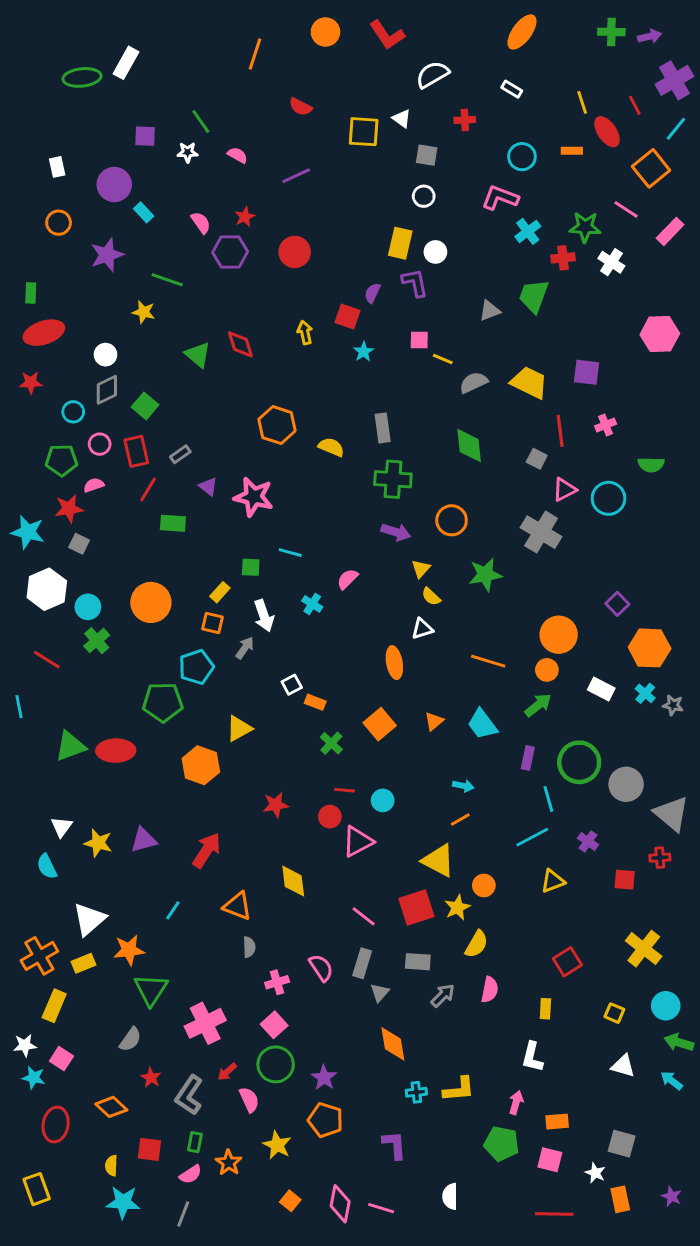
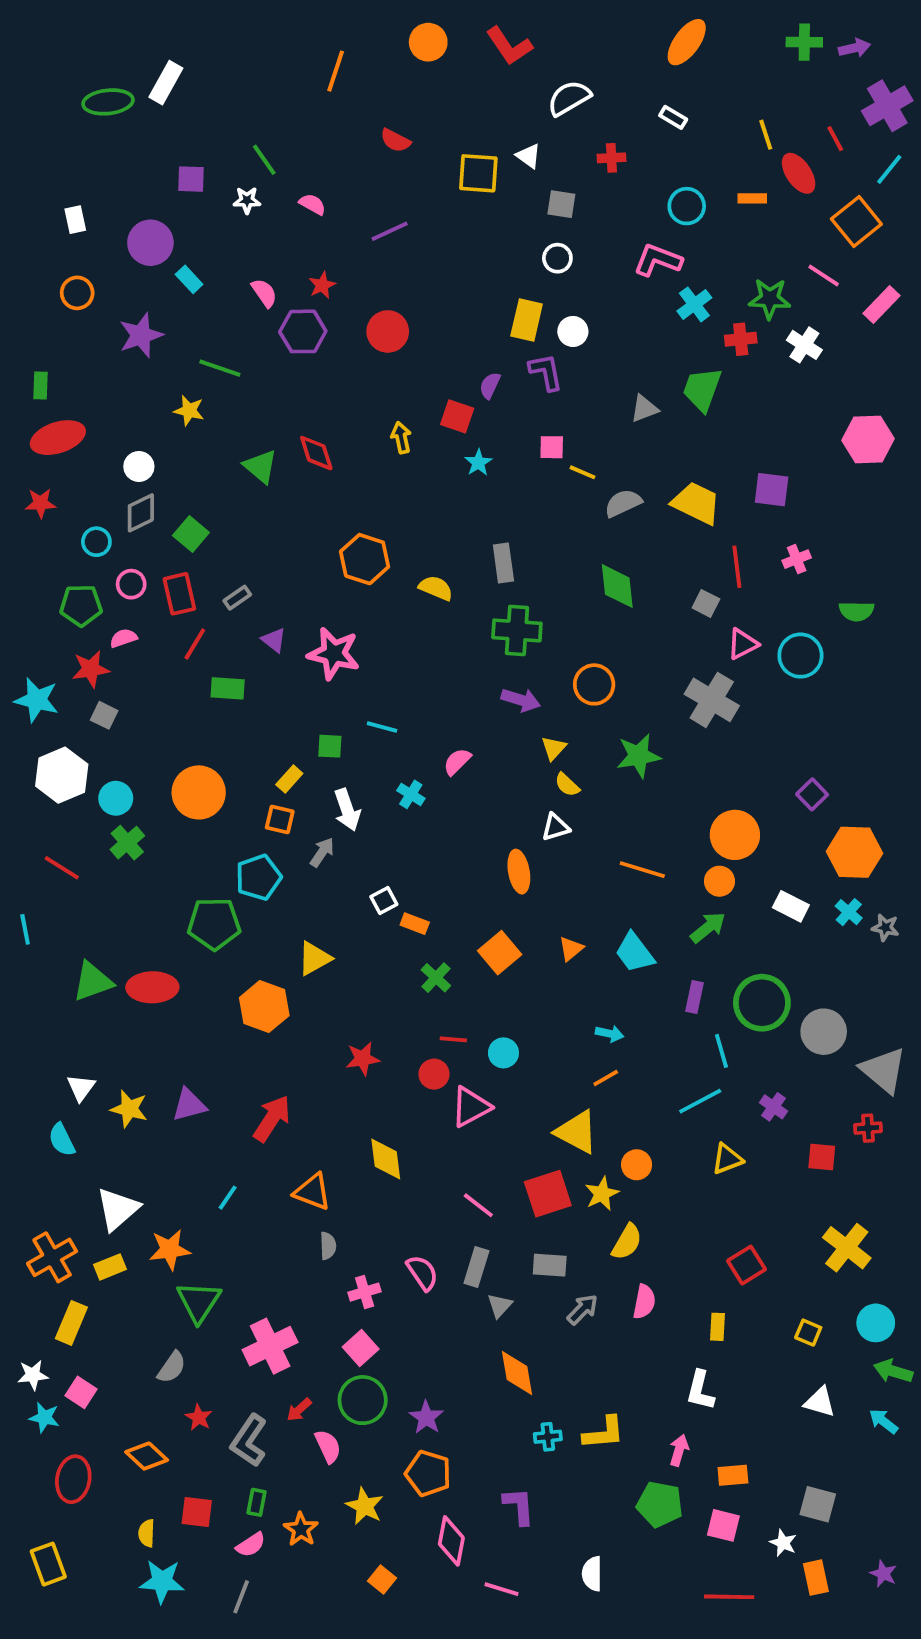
pink diamond: (340, 1204) -> (451, 1541), moved

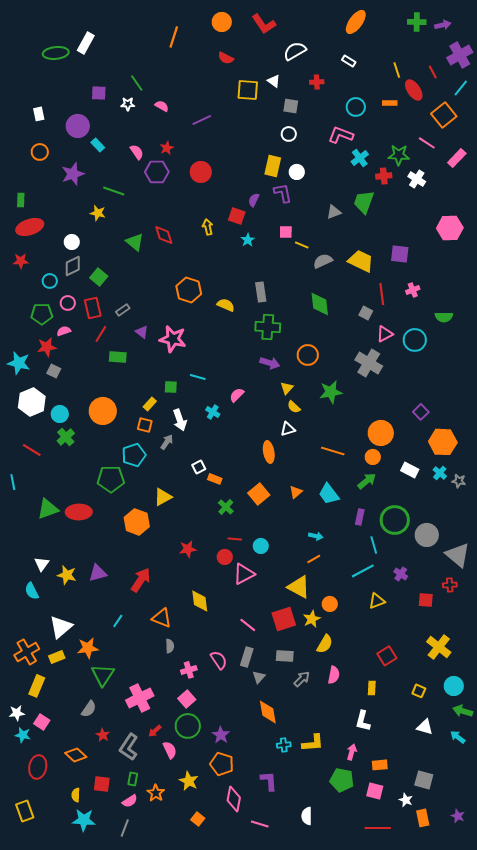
red semicircle: (395, 141) -> (226, 58), moved

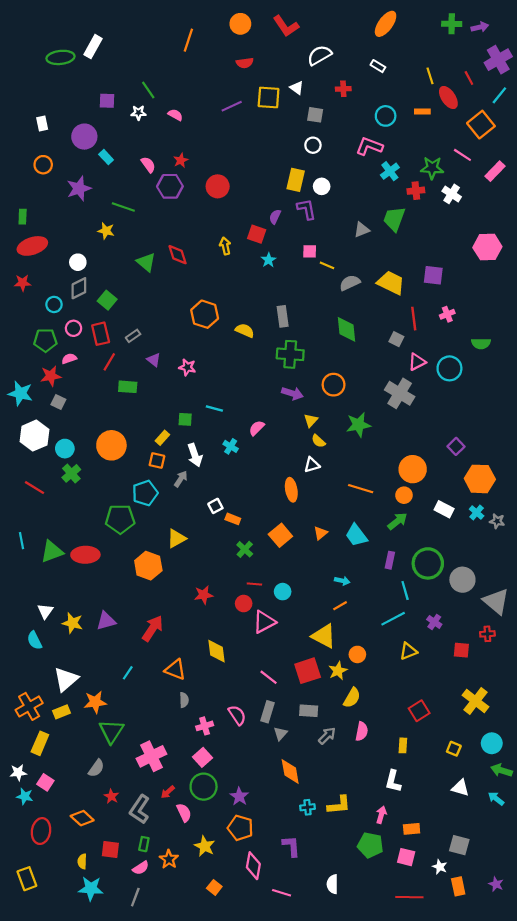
red semicircle: (226, 58) -> (245, 63), turned -35
purple line: (202, 120) -> (232, 106), moved
pink star: (173, 339) -> (187, 367), size x0.6
cyan line: (13, 482) -> (21, 541), moved

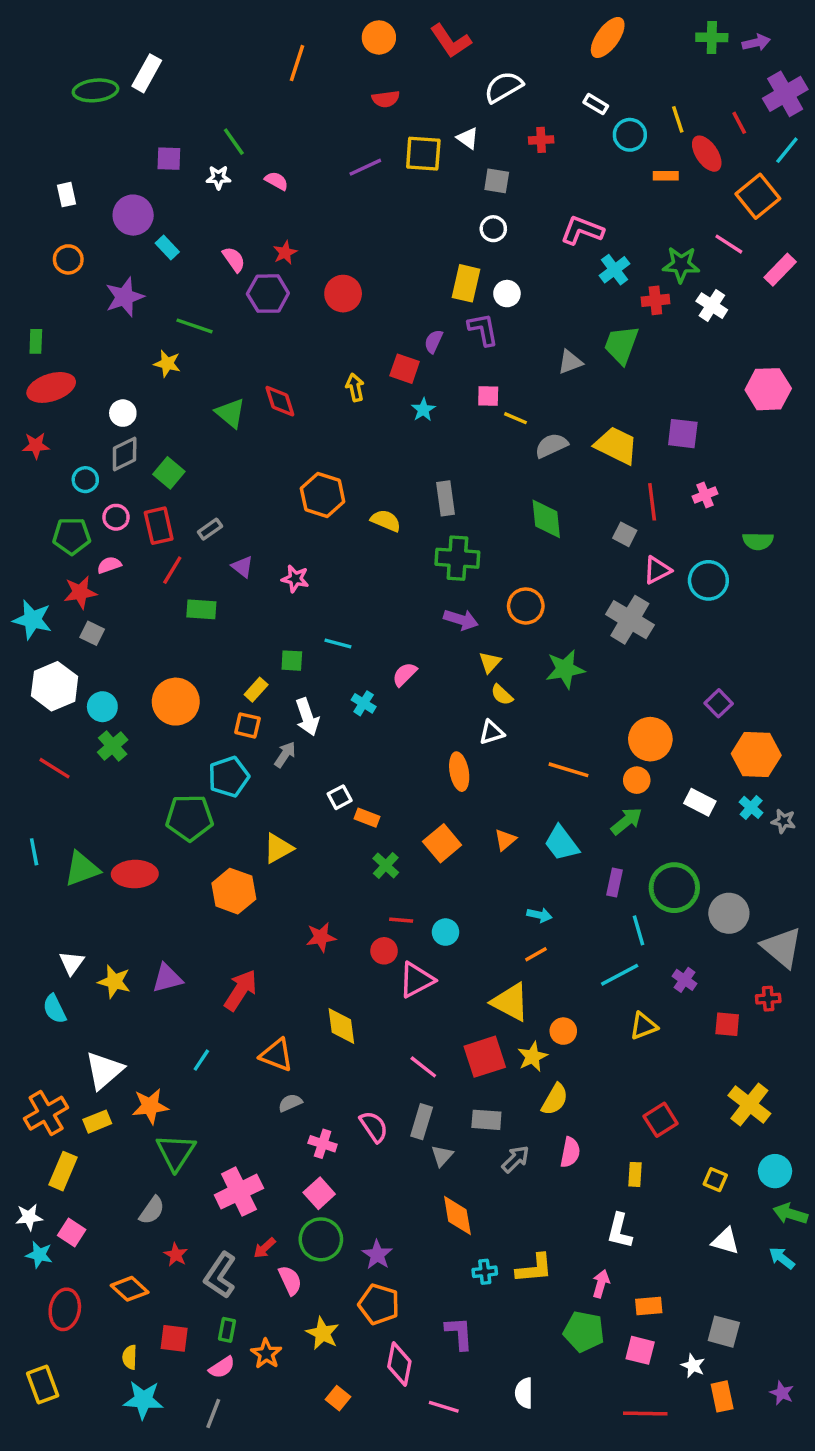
cyan circle: (386, 116) -> (630, 135), moved
gray semicircle: (184, 700) -> (290, 1103), turned -112
pink cross: (205, 726) -> (323, 1144), turned 35

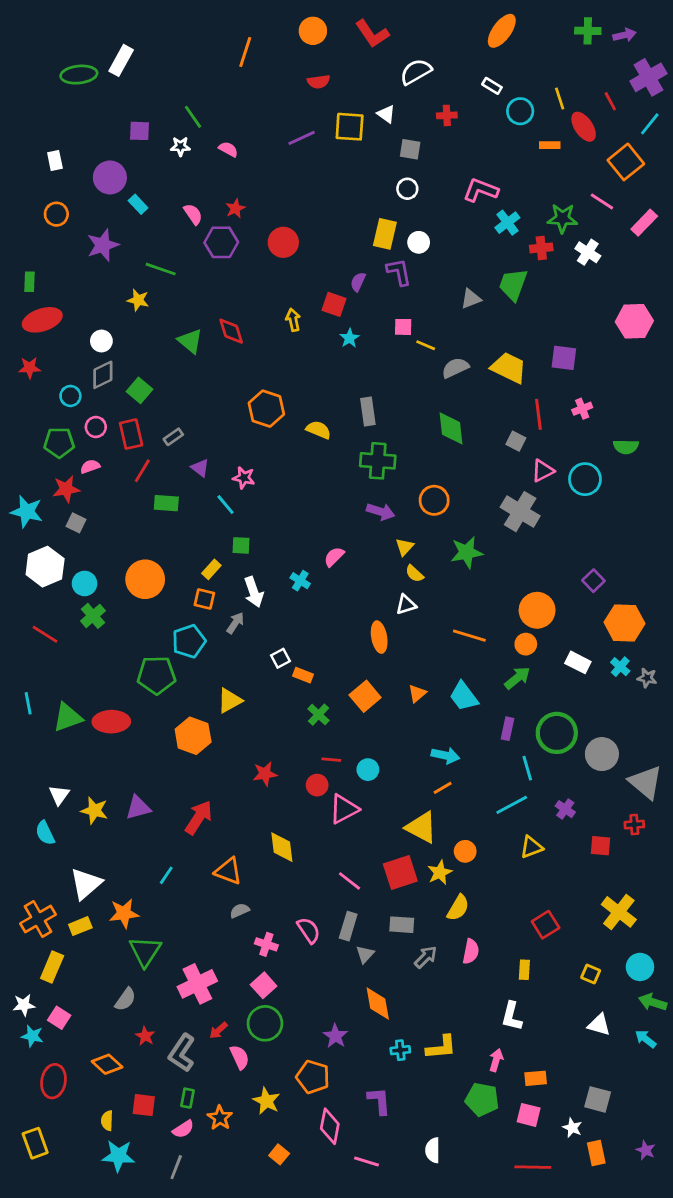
cyan line: (338, 644) -> (225, 505), moved, turned 35
cyan arrow: (539, 915) -> (445, 755), size x1.4
purple star: (377, 1255) -> (335, 1036), moved

